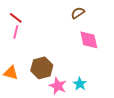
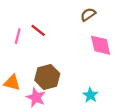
red line: (16, 18) -> (38, 30), moved
pink star: (58, 86) -> (36, 97), moved

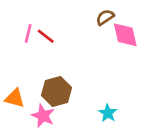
pink line: (18, 36) -> (28, 33), moved
pink diamond: (101, 45) -> (125, 35), moved

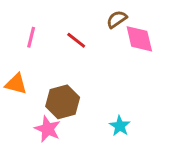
red line: (46, 36) -> (76, 40), moved
orange triangle: (15, 98) -> (16, 84), moved

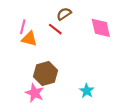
brown semicircle: (117, 19) -> (64, 14), moved
orange triangle: (16, 84) -> (29, 39), moved

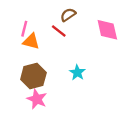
brown hexagon: (46, 73) -> (33, 76), moved
cyan star: (87, 91) -> (77, 73), moved

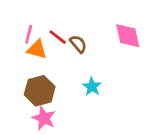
brown semicircle: (68, 15) -> (78, 44), moved, turned 84
red line: (59, 31) -> (58, 37), moved

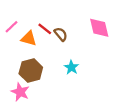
pink line: (29, 34) -> (12, 27), moved, turned 32
pink star: (44, 118) -> (20, 92), moved

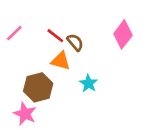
pink diamond: (99, 28) -> (123, 34), turned 50
orange triangle: (29, 38) -> (61, 61), moved

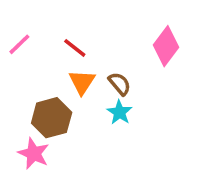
brown semicircle: (75, 42) -> (120, 84), moved
orange triangle: (61, 61) -> (82, 82), turned 48

